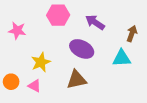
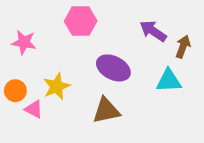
purple arrow: (95, 22) -> (153, 31), moved
orange circle: (11, 82) -> (15, 91), moved
pink triangle: (35, 86) -> (34, 109), moved

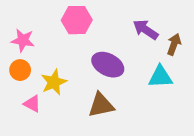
orange circle: (15, 91) -> (20, 70), moved

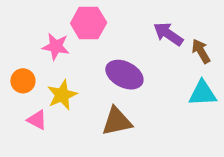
pink star: (23, 40) -> (56, 46), moved
brown arrow: (174, 44) -> (201, 51), turned -50
cyan triangle: (160, 77) -> (203, 93), moved

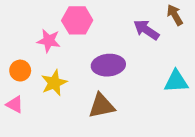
brown arrow: (201, 51) -> (175, 15), moved
purple ellipse: (124, 75) -> (108, 65), turned -32
pink triangle: (37, 120) -> (15, 104), moved

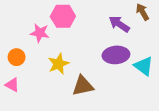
purple ellipse: (108, 65) -> (116, 55), moved
cyan triangle: (176, 81) -> (144, 66), turned 40
yellow star: (54, 83) -> (59, 64), moved

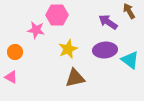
yellow star: (59, 64) -> (68, 49), moved

